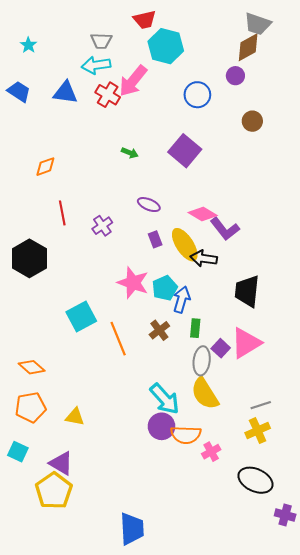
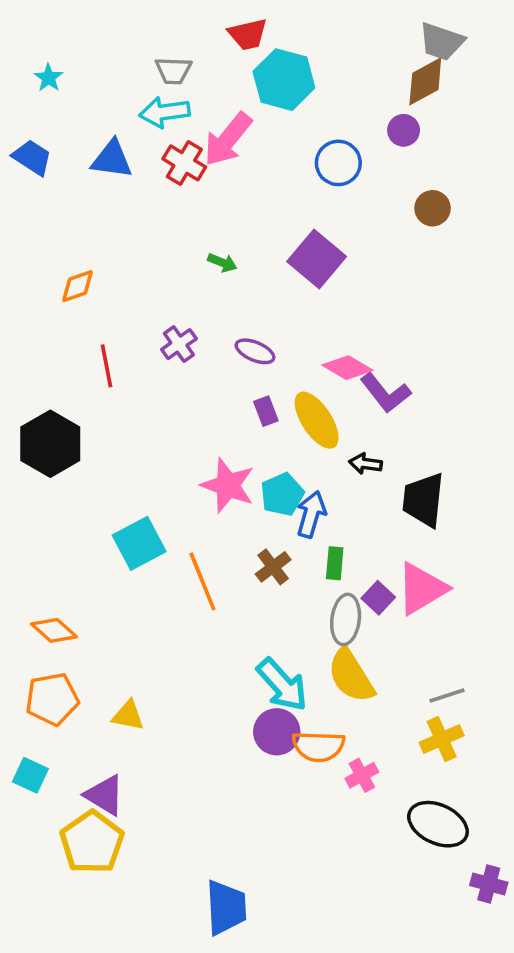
purple cross: (102, 226) -> (179, 344), moved
black arrow: (204, 258) -> (365, 464), moved, size x0.7

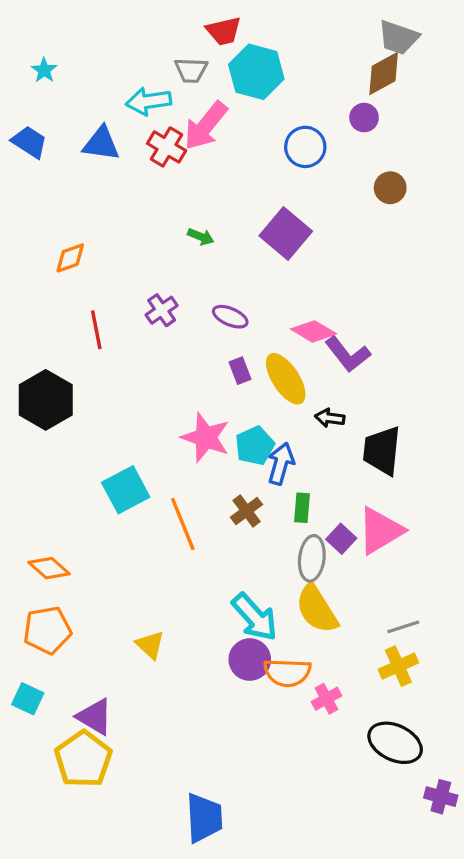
gray trapezoid: (173, 71) -> (191, 70), moved
yellow triangle: (128, 715) -> (150, 645), moved, turned 32

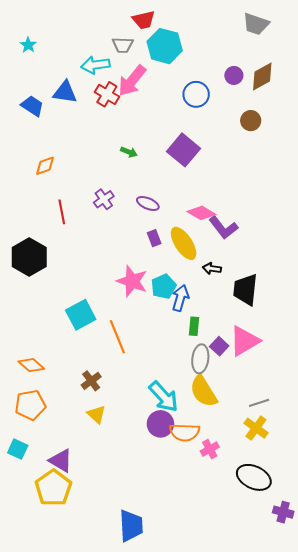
brown diamond: (384, 73) -> (262, 77), moved
blue trapezoid: (29, 142) -> (32, 106), moved
brown cross: (247, 511) -> (91, 381), moved
yellow cross: (398, 666) -> (256, 428), turned -30

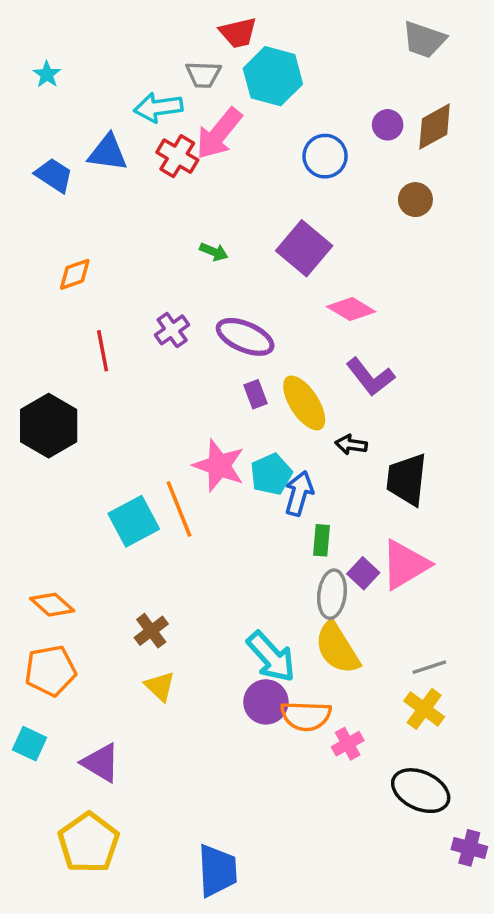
purple ellipse: (148, 203) -> (245, 337), size x1.5
pink diamond: (201, 213) -> (351, 309), moved
orange line: (117, 337) -> (179, 509), moved
yellow pentagon: (53, 488) -> (89, 843), moved

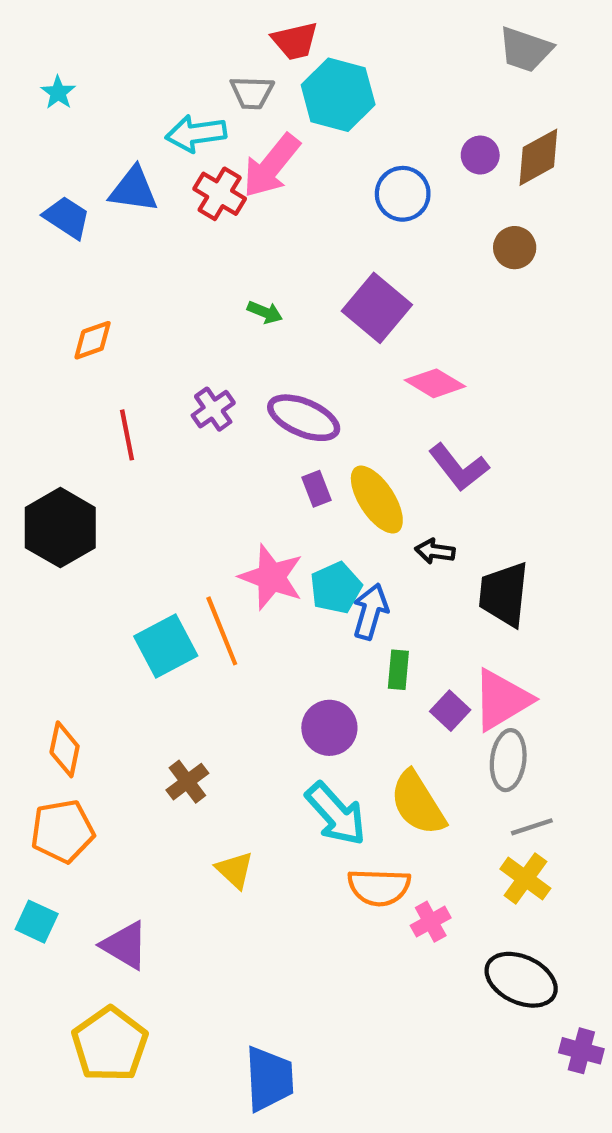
gray ellipse: (332, 594) -> (508, 760), moved
orange diamond: (52, 605) -> (65, 749), turned 60
yellow triangle: (160, 686) -> (235, 870), moved
purple circle: (266, 702) -> (329, 728), moved

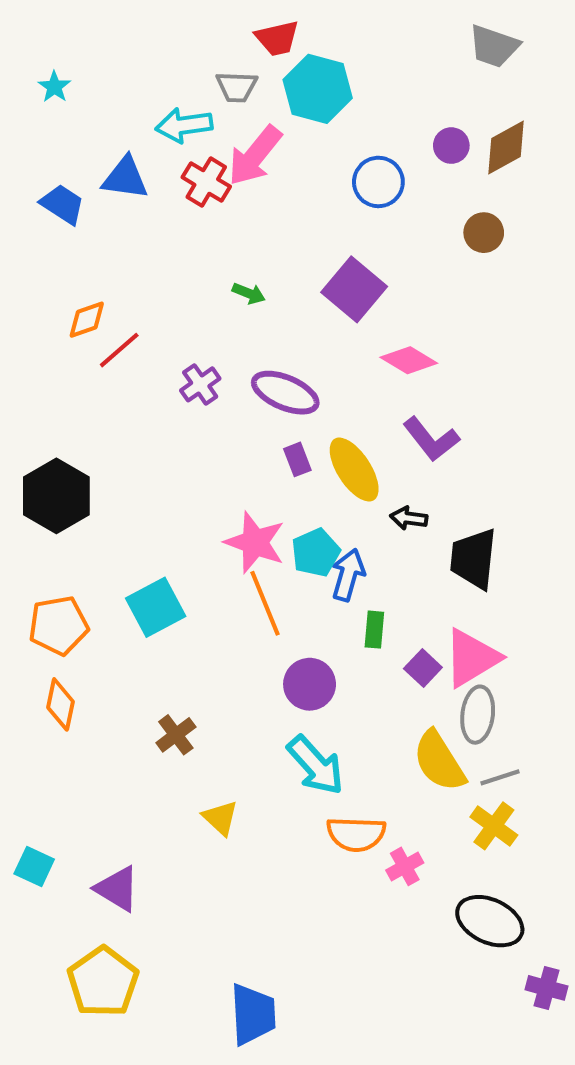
red line: (127, 435) -> (119, 350), moved, turned 60
orange line: (222, 631) -> (265, 603), moved
yellow semicircle: (418, 803) -> (439, 761), moved
orange pentagon: (62, 831) -> (58, 625), moved

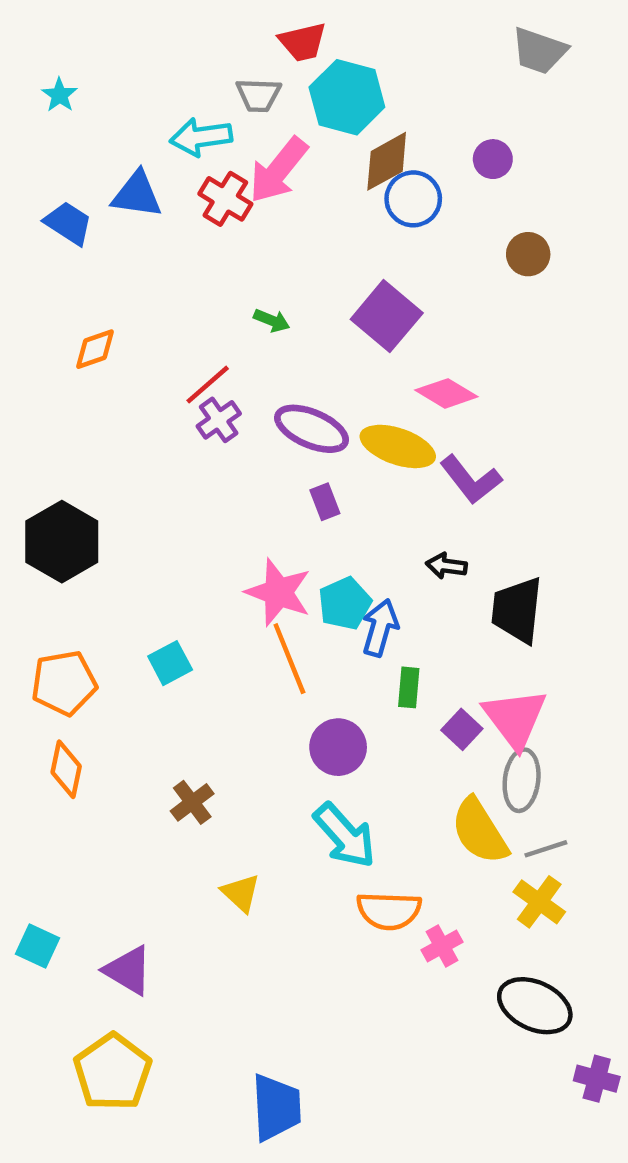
brown diamond: (506, 148) -> (387, 161), moved
red line: (119, 350) -> (208, 385), moved
yellow ellipse: (354, 470) -> (398, 446), moved, turned -38
cyan square: (156, 607) -> (170, 663), size x0.7
pink triangle: (472, 658) -> (515, 718), turned -36

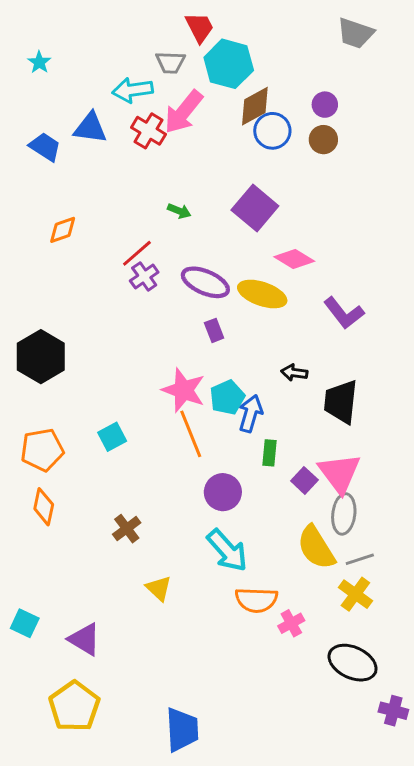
red trapezoid: (303, 42) -> (200, 27), turned -104
brown circle: (528, 254) -> (323, 140), moved
purple L-shape: (471, 480) -> (344, 313), moved

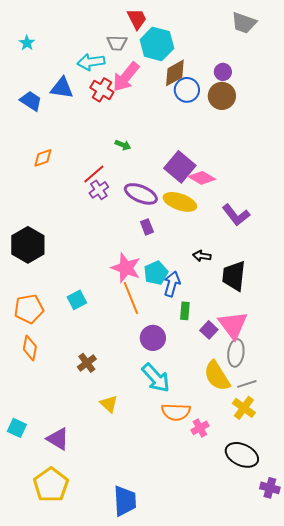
brown circle: (323, 140) -> (222, 96), size x1.4
purple square: (255, 208) -> (180, 167), moved

